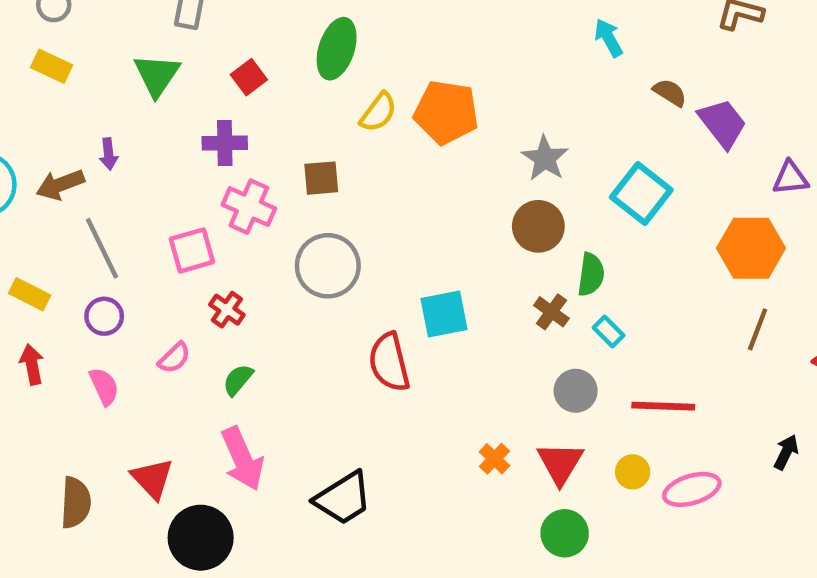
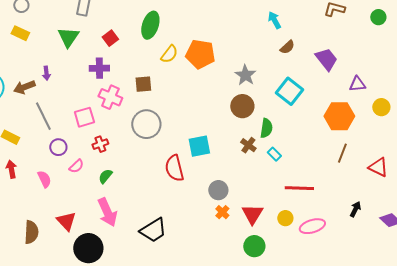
brown semicircle: (670, 93) -> (287, 47), moved, turned 105
red cross: (227, 310) -> (100, 144), turned 35
purple circle: (104, 316) -> (58, 147), moved
gray circle: (576, 391) -> (218, 190), moved

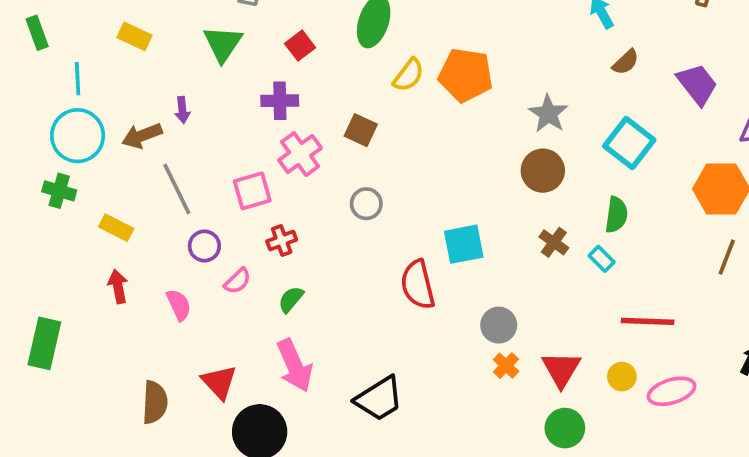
brown square: (143, 84) -> (361, 130), turned 30
pink cross: (110, 97) -> (300, 154), turned 30
gray circle: (146, 124) -> (366, 204), size x0.6
green semicircle: (266, 128) -> (616, 215), moved

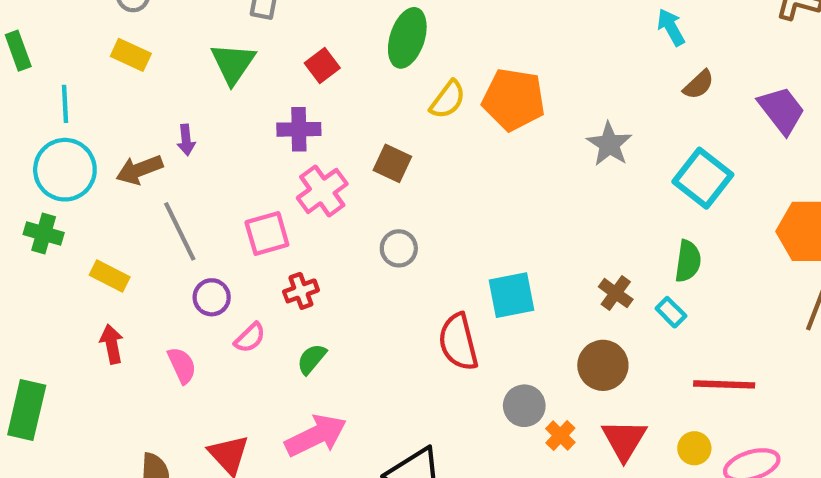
brown circle: (543, 171) -> (603, 365), moved
gray circle: (499, 325) -> (524, 406), moved
pink arrow: (295, 366) -> (316, 436), turned -92

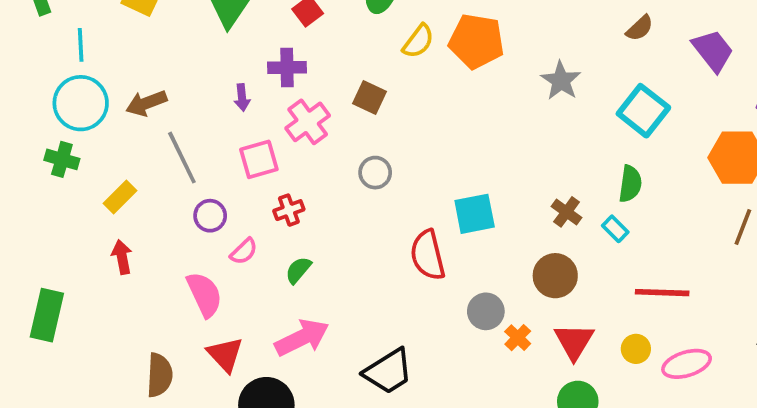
purple arrow: (186, 140) -> (242, 98), moved
yellow rectangle: (110, 276) -> (120, 197), turned -72
pink semicircle: (182, 365) -> (204, 294), moved, size x1.4

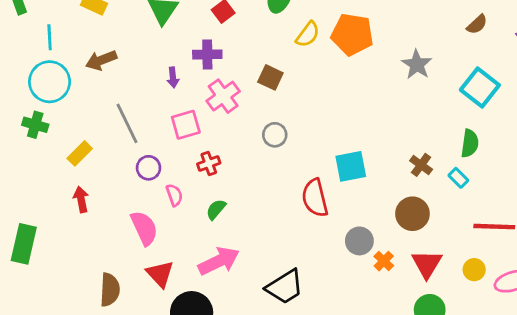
brown arrow: (146, 103) -> (101, 60), moved
pink semicircle: (244, 251) -> (174, 195), turned -65

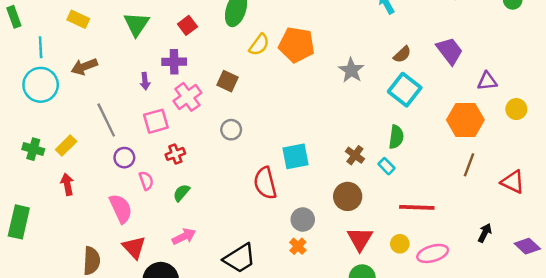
brown semicircle: (477, 24) -> (402, 54), moved
green cross: (35, 125) -> (33, 149), moved
pink arrow: (219, 261) -> (184, 236), size x0.7
orange cross: (384, 261) -> (298, 246), moved

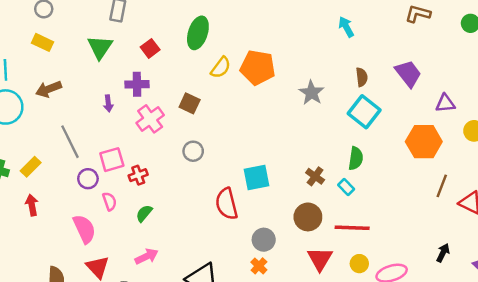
brown semicircle: (402, 54) -> (362, 77), turned -54
pink square: (156, 121) -> (112, 160), moved
brown line: (469, 165) -> (442, 186), moved
red line: (417, 207) -> (352, 228), moved

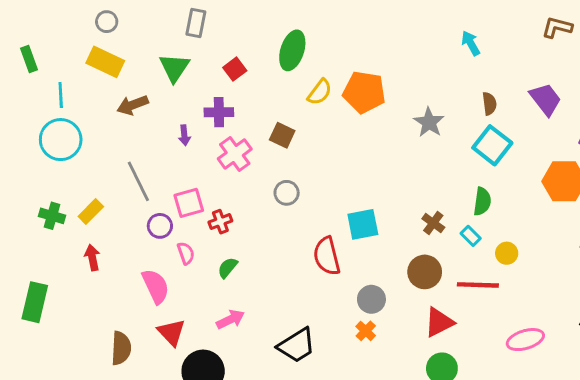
yellow rectangle: (43, 42) -> (105, 62), size x1.4
brown arrow: (49, 89) -> (133, 105), moved
red triangle: (320, 259) -> (439, 322), turned 32
yellow circle: (359, 264) -> (507, 253), moved

